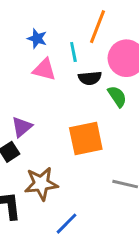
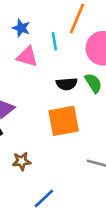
black semicircle: (90, 78) -> (67, 84), moved
brown star: (41, 184) -> (22, 161), size x0.6

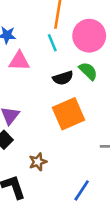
cyan line: (54, 41) -> (52, 43), moved
blue line: (44, 198) -> (82, 190), moved

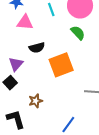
black semicircle: (63, 78) -> (37, 48), moved

